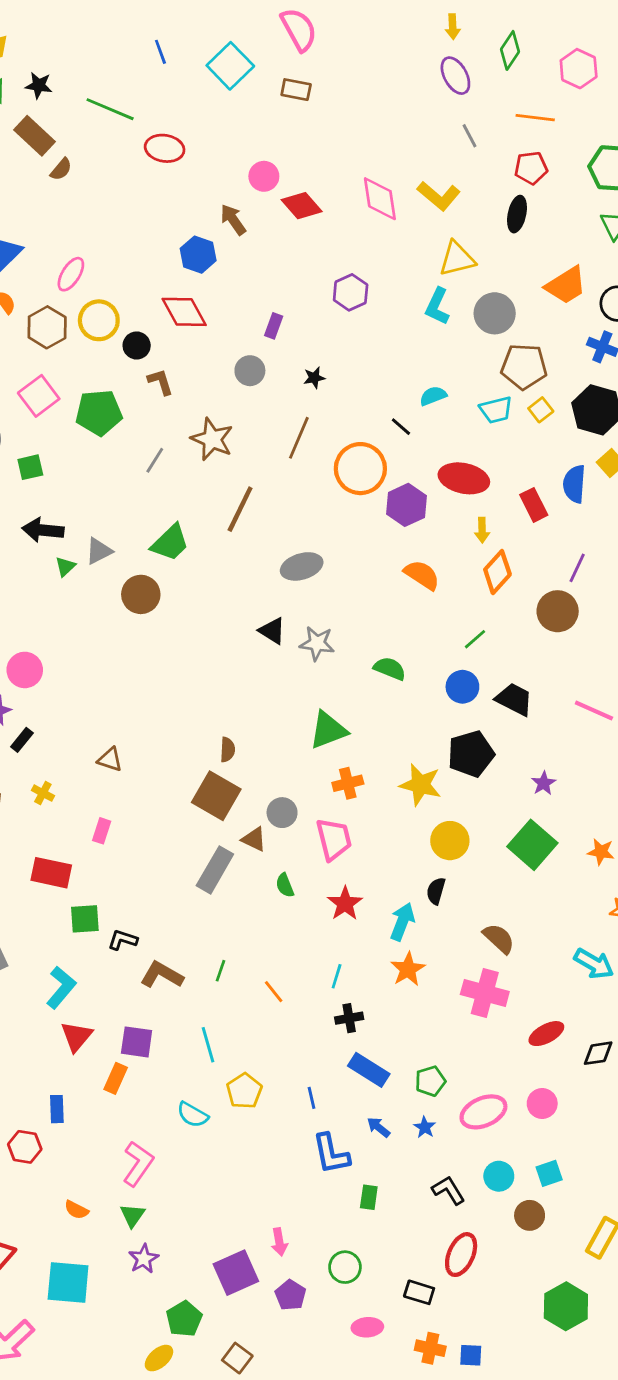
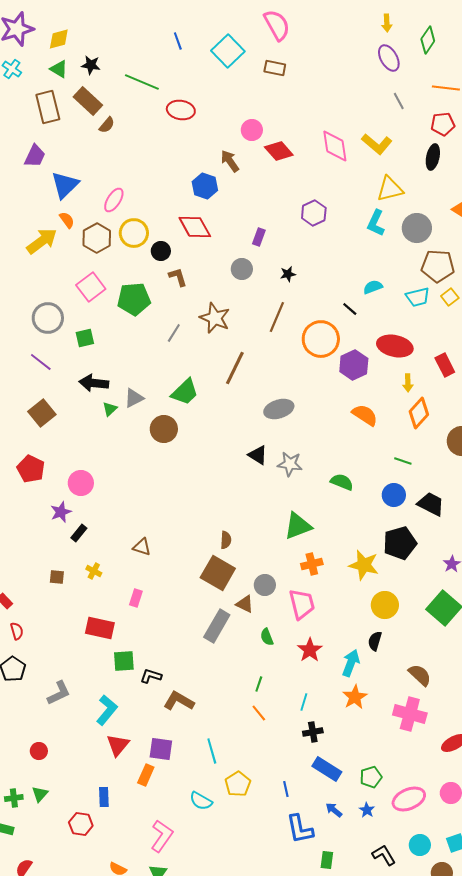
green line: (475, 639) -> (403, 461), turned 60
green line: (221, 971) -> (259, 684), moved

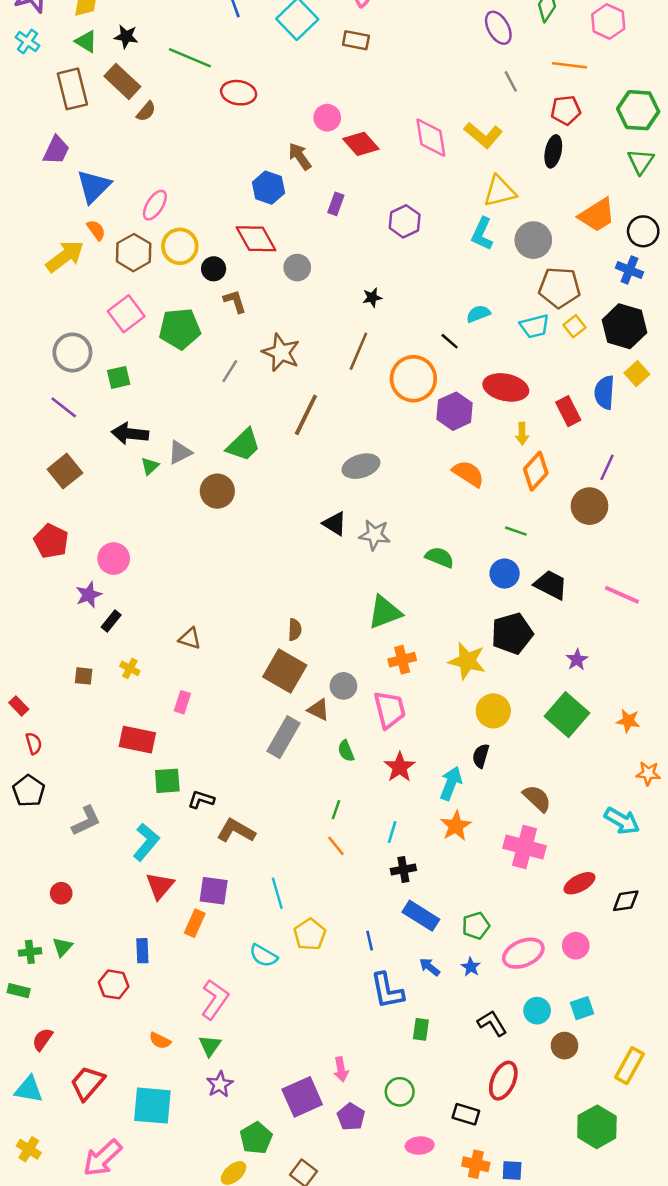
purple rectangle: (259, 237) -> (336, 204), moved
gray circle: (242, 269) -> (297, 268), moved

